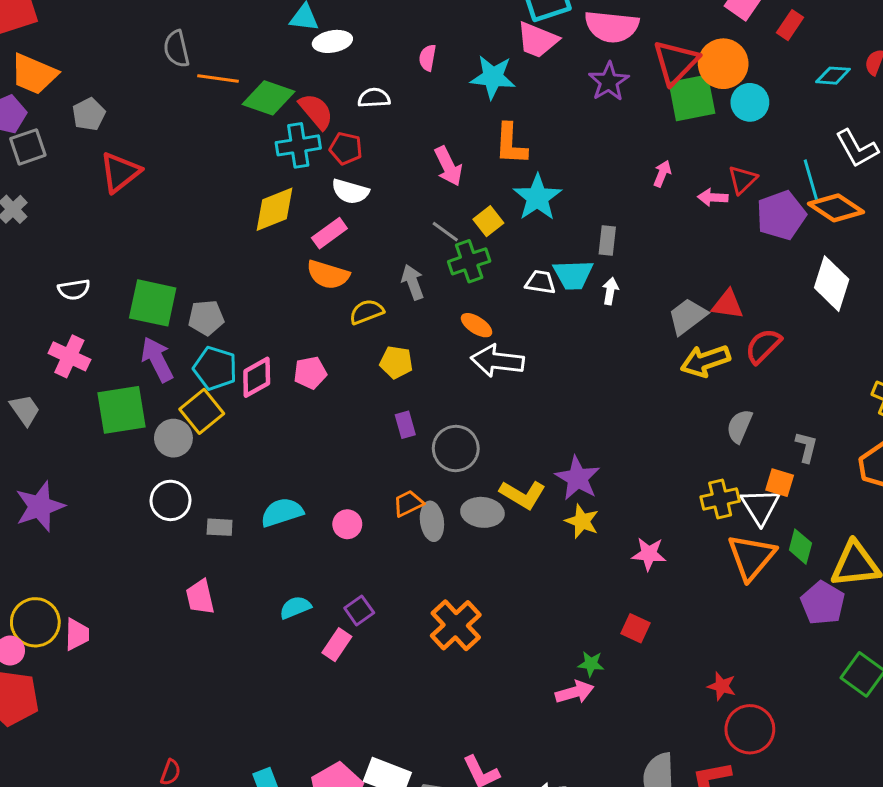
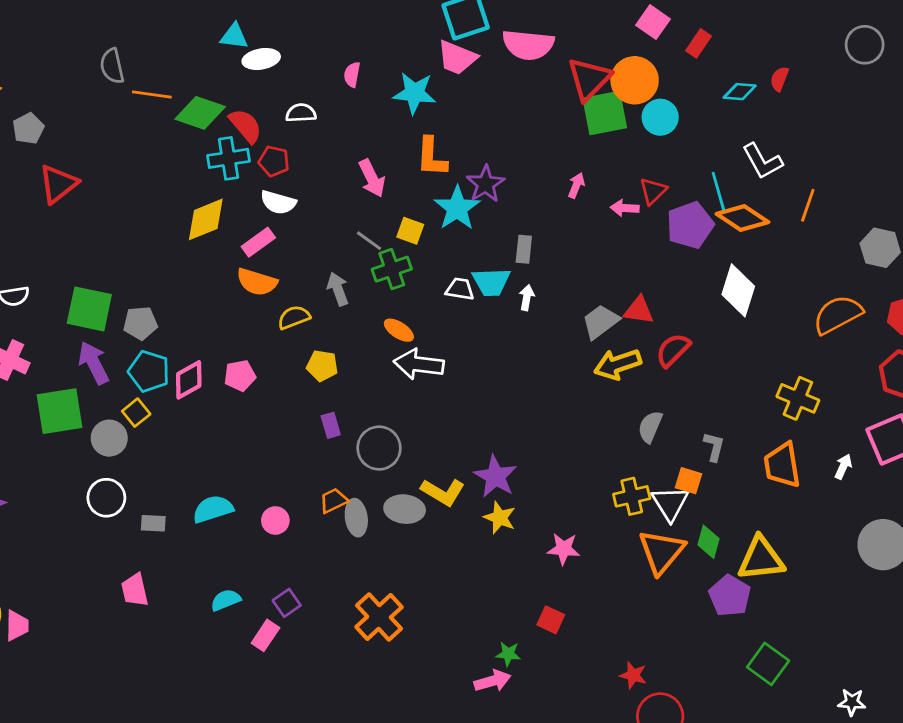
purple star: (609, 82) -> (485, 184), moved
yellow square: (488, 221) -> (410, 231), turned -32
yellow square: (202, 411) -> (136, 413), size x0.7

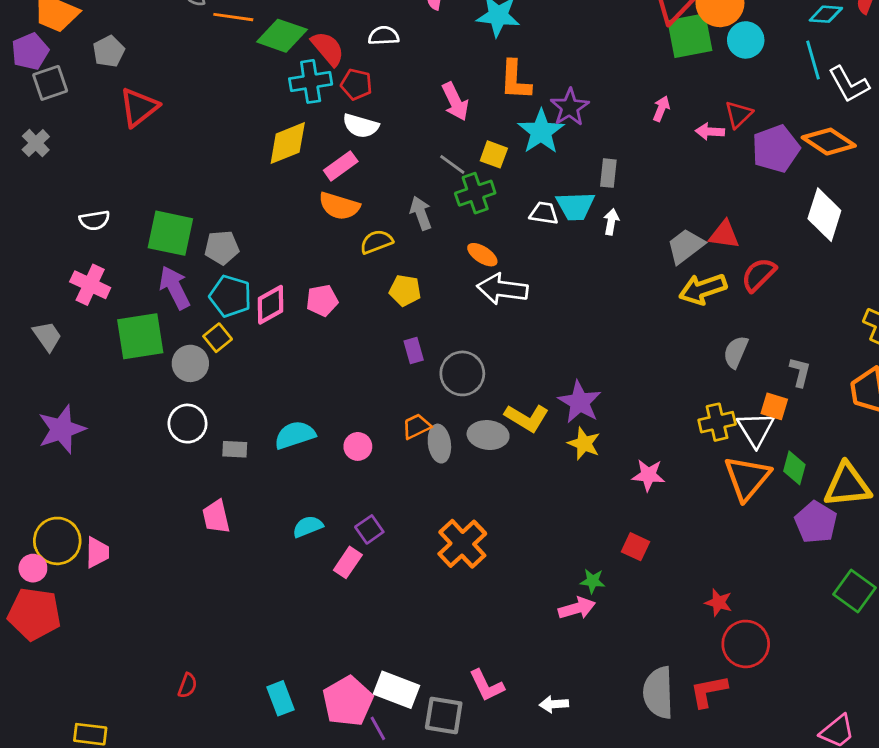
cyan line: (718, 191) -> (813, 60), moved

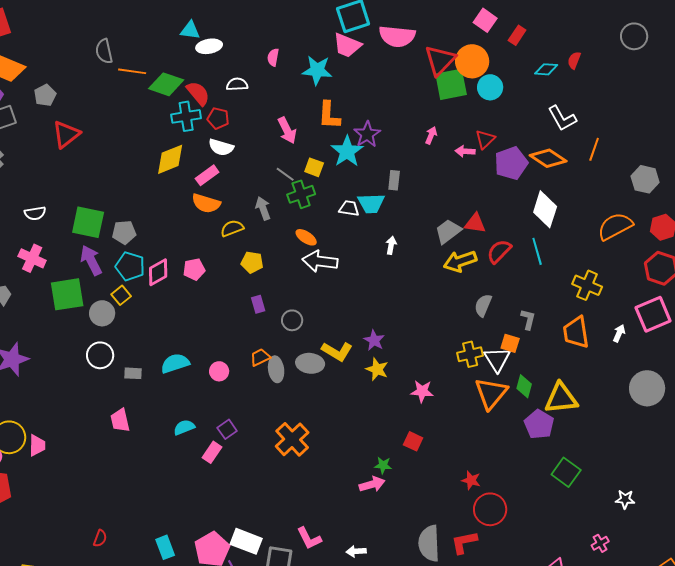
cyan line: (813, 60) -> (537, 251), moved
white arrow: (611, 222) -> (391, 245), moved
gray circle: (462, 373) -> (292, 320), size x0.7
purple star: (580, 402) -> (374, 340), size x0.7

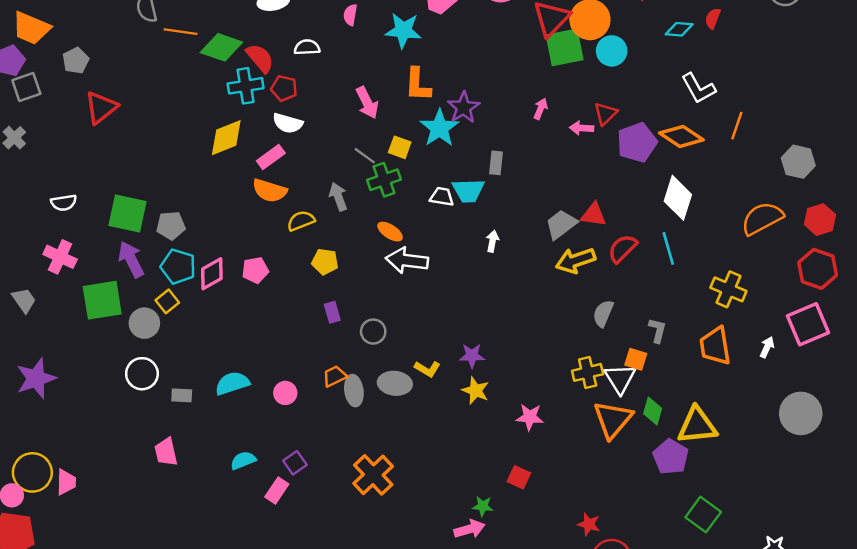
purple star: (374, 340) -> (472, 356), turned -30
yellow L-shape: (337, 351) -> (427, 369), size x0.7

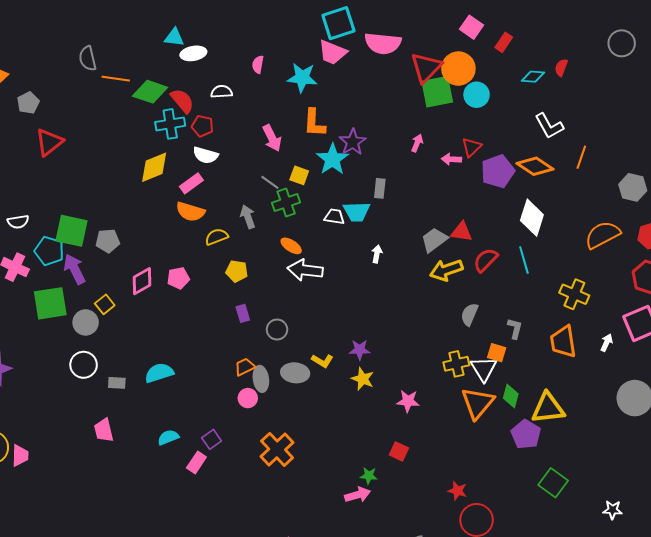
cyan pentagon: (178, 266) -> (49, 251), moved
pink circle: (285, 393) -> (248, 398), moved

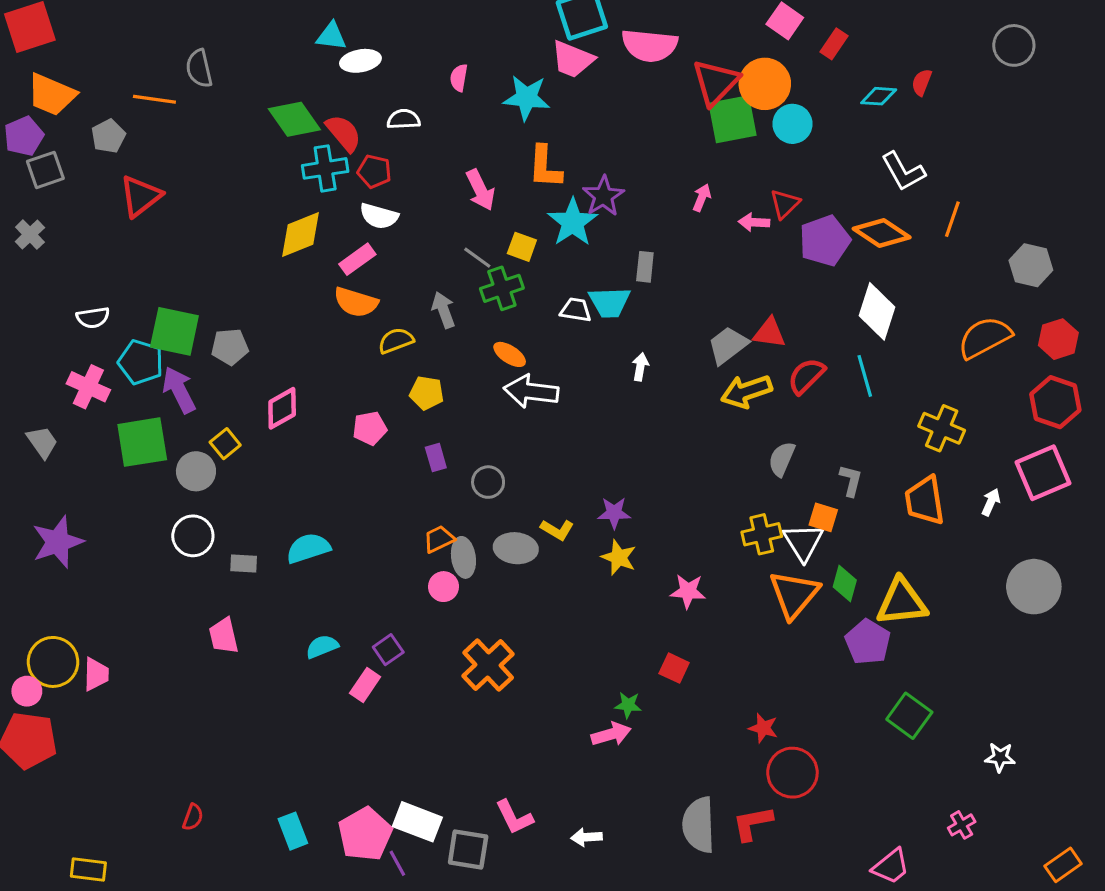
orange line: (116, 79) -> (154, 99), moved
green diamond: (150, 92) -> (294, 119), turned 36
pink pentagon: (178, 278) -> (370, 428), moved

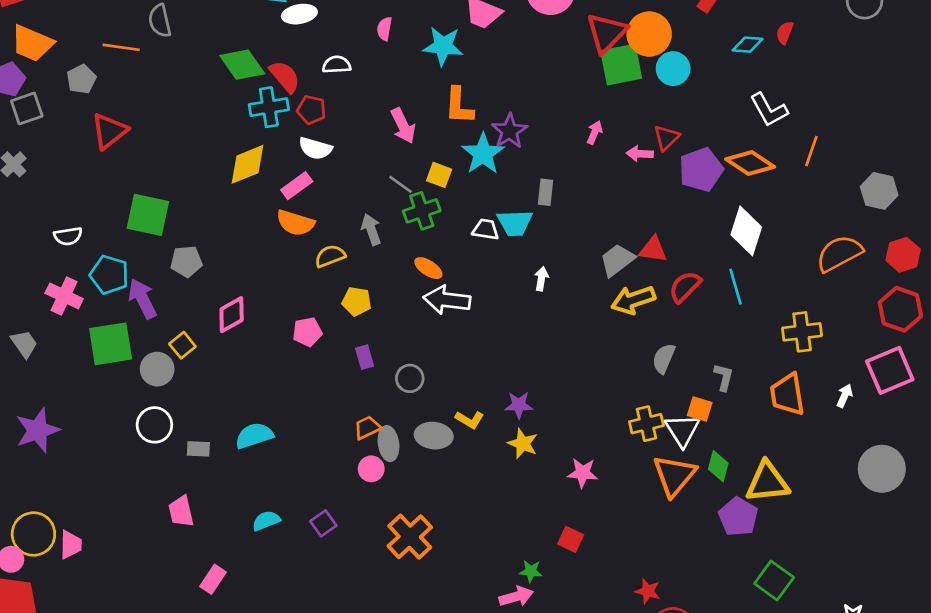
green square: (174, 331) -> (148, 215), moved
yellow cross: (942, 428) -> (802, 332), turned -30
pink rectangle: (365, 685) -> (213, 579), moved

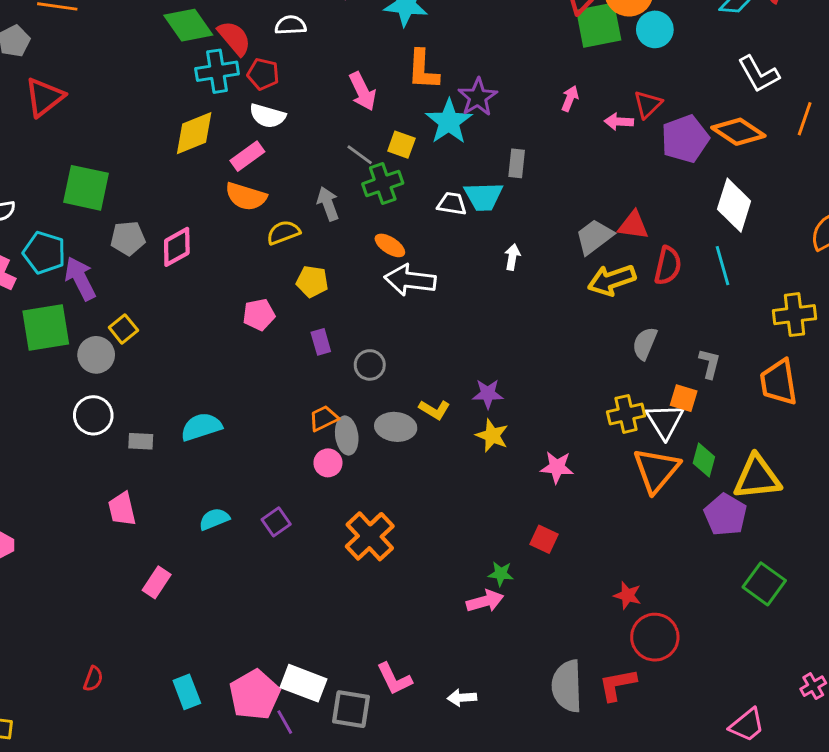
red semicircle: (685, 287) -> (668, 266), turned 148
pink diamond: (232, 315) -> (177, 247), moved

